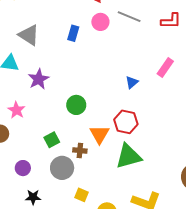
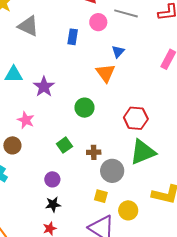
gray triangle: (29, 35) -> (28, 26), moved
blue triangle: (132, 82) -> (118, 52), moved
orange triangle: (99, 134) -> (106, 73), moved
purple circle: (23, 168) -> (52, 179), moved
gray circle: (62, 168) -> (112, 171), moved

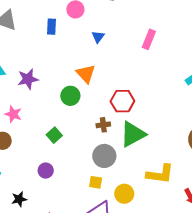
orange triangle: (106, 73) -> (86, 74), moved
purple star: (44, 87) -> (28, 79), turned 30
brown cross: (94, 152) -> (103, 125), moved
black star: (53, 204) -> (19, 199), moved

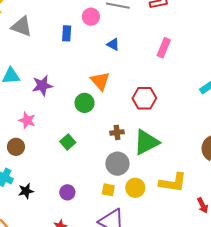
blue triangle: (98, 37) -> (113, 44), turned -40
red hexagon: (122, 101) -> (144, 98), moved
purple circle: (46, 171) -> (67, 192), moved
yellow circle: (124, 194) -> (135, 188), moved
black star: (19, 199) -> (26, 191), moved

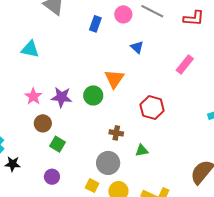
purple star: (42, 86) -> (62, 97), moved
green square: (68, 142) -> (58, 144), moved, turned -35
green triangle: (146, 142) -> (142, 150), size x0.5
brown circle: (16, 147) -> (43, 123), moved

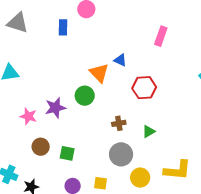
blue triangle: (137, 47) -> (120, 60), moved
brown circle: (43, 123) -> (41, 147), moved
yellow square: (92, 186) -> (101, 183), moved

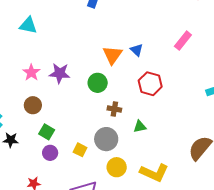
green circle: (85, 96) -> (98, 83), moved
green square: (67, 153) -> (47, 132), moved
yellow square: (101, 183) -> (80, 150), moved

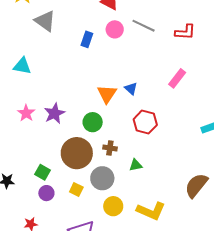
purple star: (60, 73) -> (54, 113), turned -30
brown circle: (33, 105) -> (77, 153), moved, size x1.8

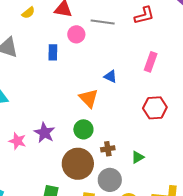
blue triangle: (131, 89) -> (110, 76), moved
red hexagon: (145, 122) -> (155, 108), moved

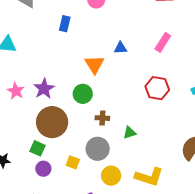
blue rectangle: (53, 52) -> (65, 24), moved
blue triangle: (110, 76) -> (120, 48), turned -40
brown circle: (78, 164) -> (52, 122), moved

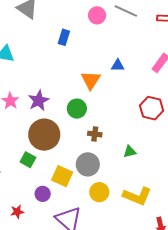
green triangle: (130, 133) -> (130, 152), moved
yellow square: (73, 162) -> (62, 176), size x1.5
purple circle: (43, 169) -> (43, 194), moved

